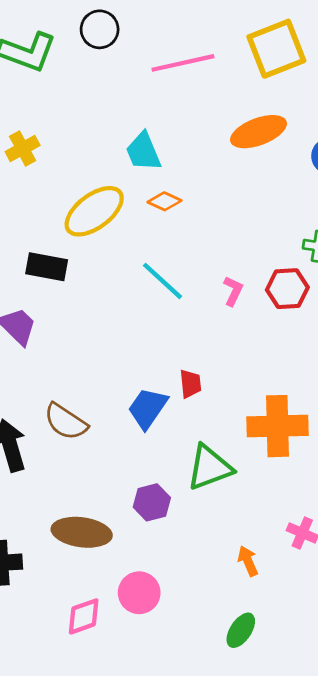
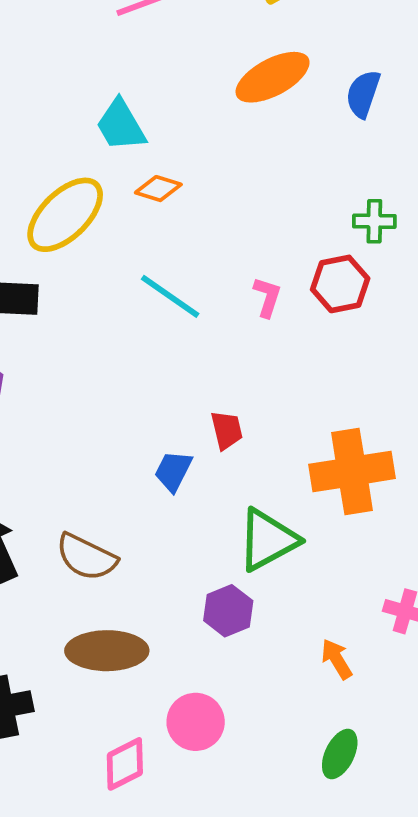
blue trapezoid: (148, 408) -> (173, 471), size x0.7
brown semicircle: (66, 422) -> (86, 557), moved
purple hexagon: (152, 502) -> (228, 611), moved

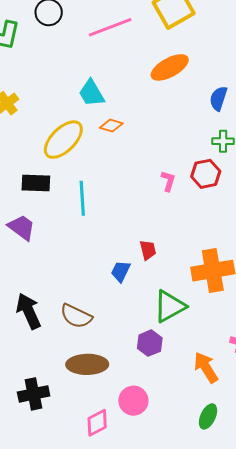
blue semicircle: (363, 94) -> (218, 98), moved
cyan line: (170, 296) -> (82, 198), moved, turned 52
orange arrow: (337, 659) -> (206, 367), size x1.5

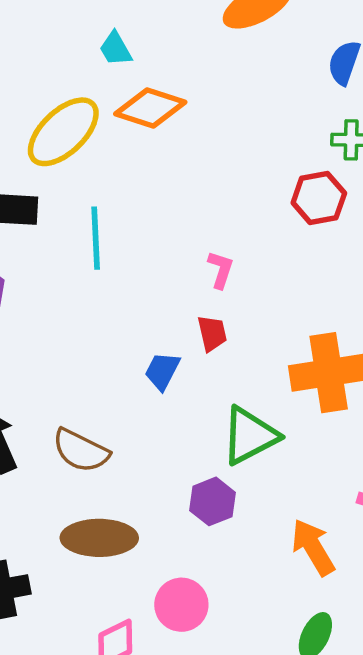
cyan trapezoid: (92, 93) -> (116, 49), size x0.7
orange diamond: (111, 126) -> (150, 108), size x1.6
pink L-shape: (168, 181) -> (221, 270), moved

